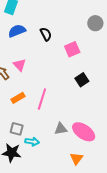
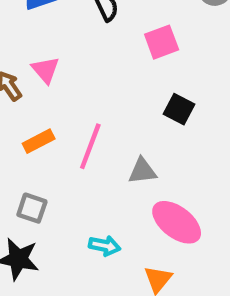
black square: (82, 80) -> (179, 109), turned -32
gray triangle: (61, 129) -> (142, 171), moved
cyan arrow: (32, 142) -> (105, 246), moved

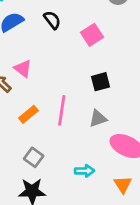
black square: (179, 109) -> (100, 82), moved, turned -30
gray square: (32, 208) -> (34, 157), turned 30

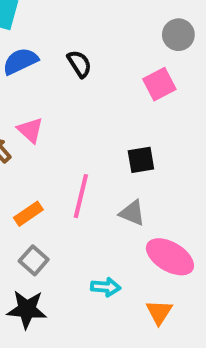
pink square: (92, 35) -> (159, 84), moved
orange rectangle: (28, 114) -> (28, 214), moved
gray triangle: (98, 119) -> (132, 213), turned 36

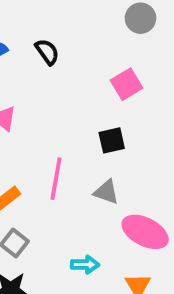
pink square: (159, 84) -> (127, 84), moved

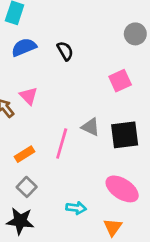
black square: (112, 140) -> (125, 135), moved, size x1.5
gray triangle: (106, 192) -> (91, 127), moved

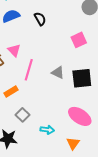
pink line: (62, 144) -> (29, 70), moved
gray square: (27, 187) -> (22, 115), moved

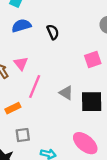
gray square: (22, 115) -> (23, 135), turned 32

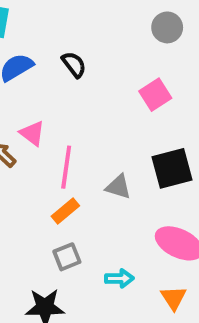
gray triangle: (66, 93) -> (118, 187), moved
orange rectangle: (13, 108) -> (65, 211), moved

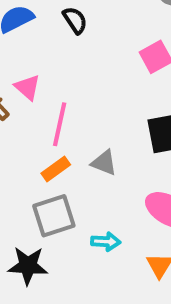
gray triangle: (118, 187) -> (104, 163), moved
gray square: (67, 257) -> (54, 216), size x1.5

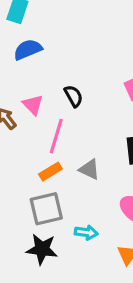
black semicircle: (75, 20) -> (74, 96), moved
black star: (28, 266) -> (42, 249), moved

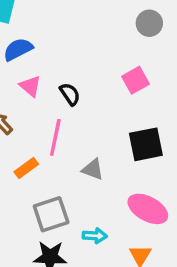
pink triangle: (33, 105) -> (30, 86), moved
orange rectangle: (50, 172) -> (26, 168), moved

